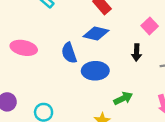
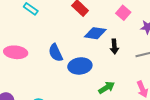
pink square: (150, 26) -> (123, 13), moved
blue diamond: (96, 33) -> (95, 33), moved

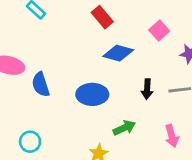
black arrow: (114, 47) -> (147, 89), moved
blue semicircle: (56, 53) -> (41, 84), moved

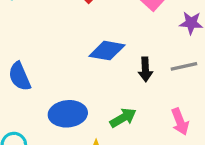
blue diamond: (118, 53) -> (107, 51), moved
blue ellipse: (92, 94) -> (68, 114), moved

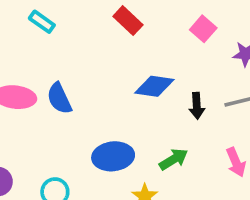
blue semicircle: (20, 76) -> (59, 98), moved

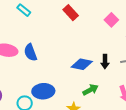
blue diamond: (154, 86) -> (82, 64), moved
blue ellipse: (113, 156) -> (43, 91), moved

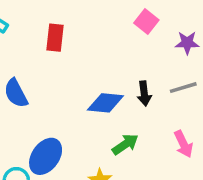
red rectangle: (71, 13) -> (55, 38), moved, turned 56
blue ellipse: (43, 91) -> (46, 156), turned -45

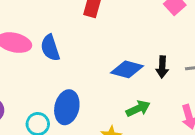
blue ellipse: (46, 156) -> (67, 107), turned -32

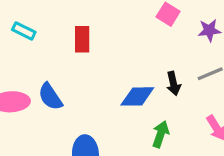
green arrow: (138, 109) -> (161, 134), turned -30

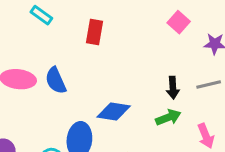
blue diamond: (137, 96) -> (114, 111), moved
green arrow: (161, 134) -> (168, 117), moved, turned 40

